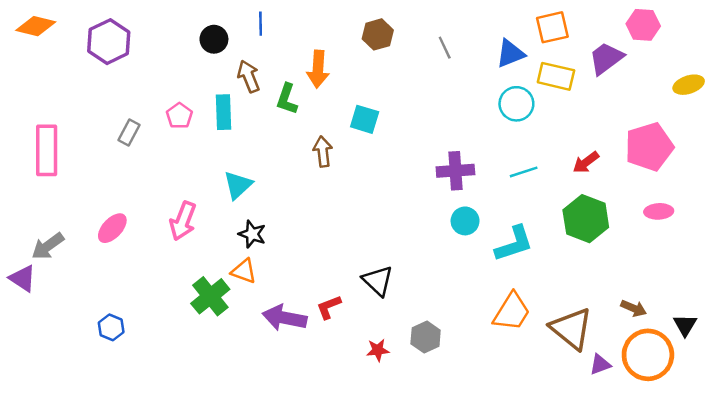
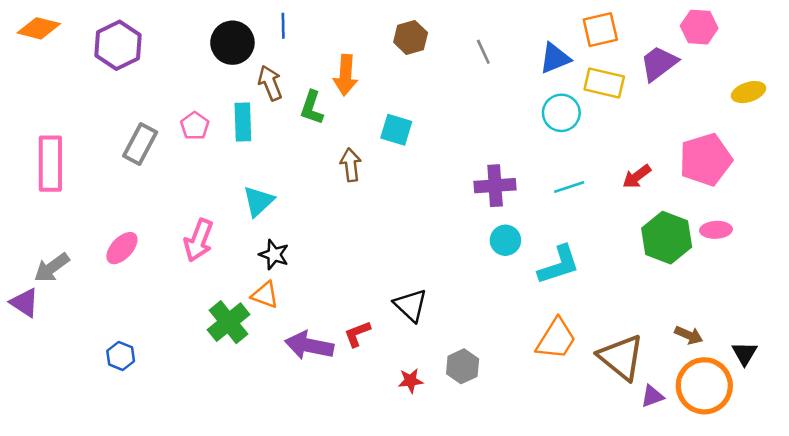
black circle: (214, 39) -> (232, 43), size x1.4
gray rectangle: (129, 132) -> (140, 144), size x1.4
green hexagon: (586, 219) -> (667, 238), moved

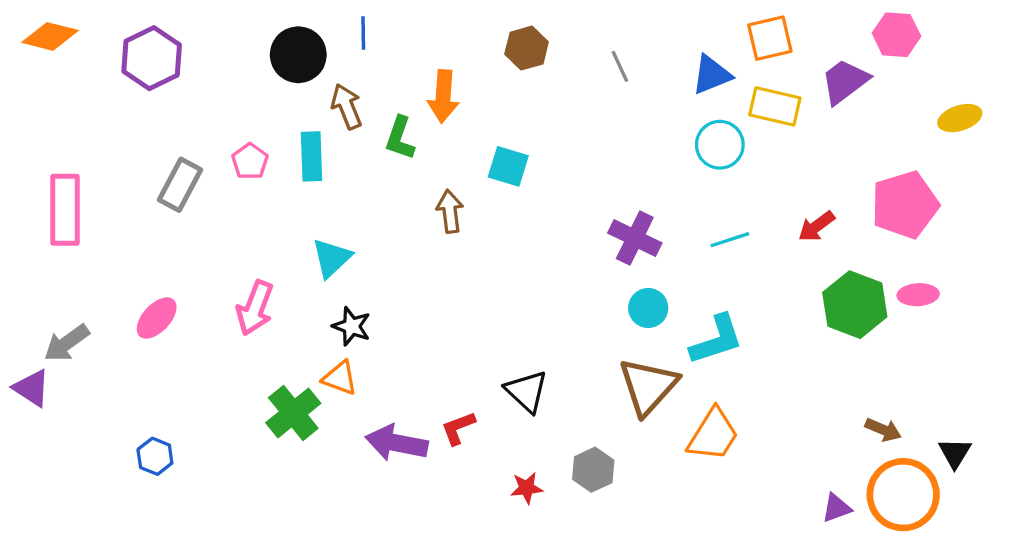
purple cross: (495, 186) -> (635, 238), turned 30
brown triangle: (621, 357) -> (648, 386), moved, turned 33

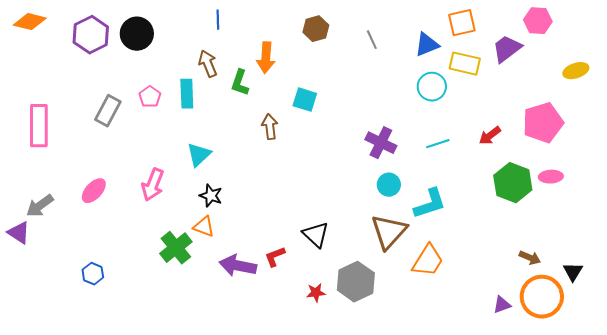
black circle: (298, 55) -> (137, 34), moved
gray hexagon: (593, 470) -> (356, 282), size x1.5

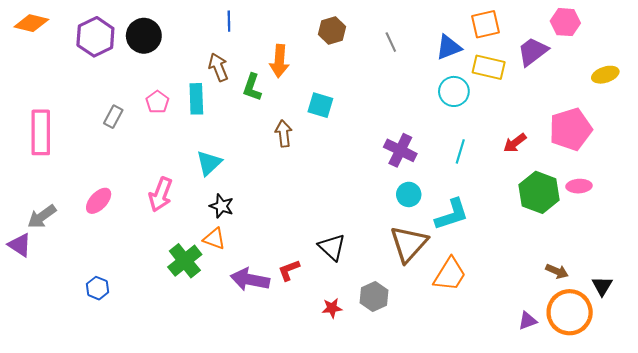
gray rectangle: (108, 111) -> (113, 117), size x0.7
cyan line: (438, 144) -> (460, 151), turned -55
gray hexagon: (356, 282) -> (374, 296), size x0.7

